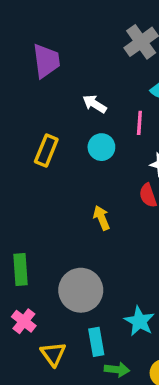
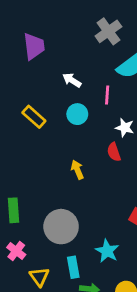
yellow rectangle: (46, 151) -> (34, 117), turned -70

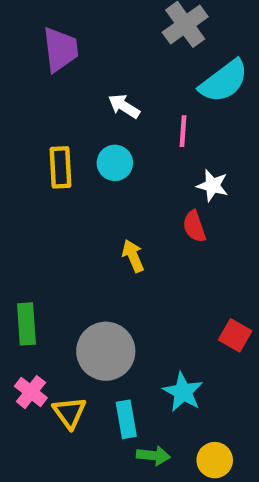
cyan circle: (77, 114) -> (115, 163), moved
yellow rectangle: (34, 117) -> (60, 167), turned 45
yellow triangle: (39, 277) -> (69, 412), moved

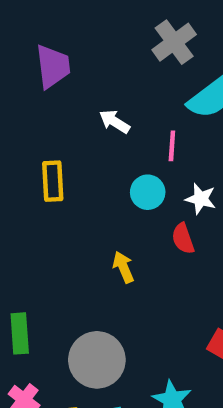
cyan circle: (115, 163) -> (148, 192), moved

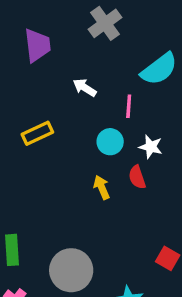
gray cross: (174, 42) -> (105, 23), moved
yellow rectangle: (53, 181) -> (37, 133), turned 68
yellow arrow: (123, 267) -> (102, 187), moved

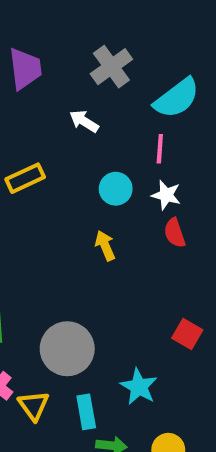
gray cross: (105, 23) -> (111, 67), moved
pink line: (129, 106) -> (160, 149), moved
red semicircle: (137, 177) -> (175, 233), moved

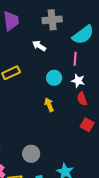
gray cross: (111, 67) -> (52, 20), turned 30
red square: (187, 334) -> (87, 125), moved
gray circle: (67, 349) -> (31, 154), size x0.7

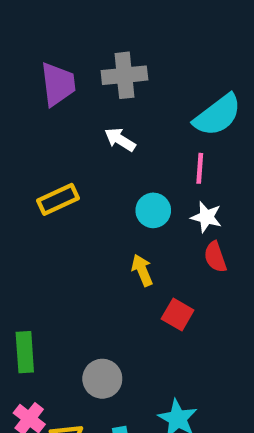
gray cross: (52, 20) -> (124, 75), moved
red square: (87, 125) -> (178, 315), moved

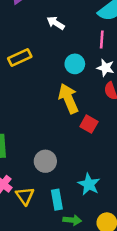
yellow arrow: (142, 270) -> (68, 98), size x1.6

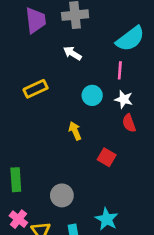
yellow arrow: (68, 98) -> (75, 131), moved, size x0.6

